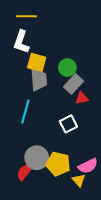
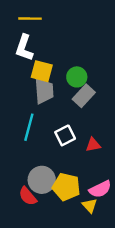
red triangle: (82, 98) -> (93, 145), moved
white square: (68, 124) -> (65, 135), moved
red semicircle: (24, 172) -> (28, 196), turned -78

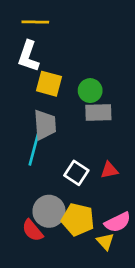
gray trapezoid: (44, 91) -> (45, 125), moved
gray rectangle: (84, 96) -> (98, 112), turned 45
white square: (65, 135) -> (76, 173), moved, turned -30

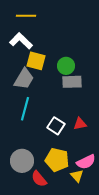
white L-shape: (28, 56) -> (21, 41), turned 115
gray trapezoid: (45, 125) -> (24, 79), moved, turned 35
gray circle: (49, 211) -> (22, 161), moved
red semicircle: (33, 230) -> (39, 179), moved

